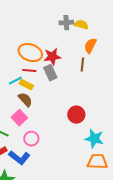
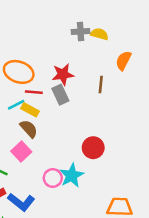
orange semicircle: (90, 46) -> (123, 61), moved
orange ellipse: (30, 53) -> (19, 72), moved
pink circle: (31, 139) -> (53, 178), moved
cyan star: (94, 139) -> (72, 175), moved, turned 30

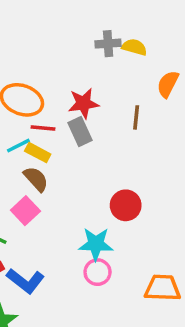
cyan star: (72, 175) -> (96, 244), turned 30
pink circle: (53, 178) -> (98, 272), moved

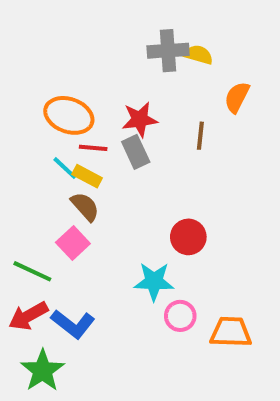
gray cross: (108, 44) -> (168, 51), size x1.4
cyan line: (18, 146) -> (65, 168), turned 70
pink circle: (98, 272) -> (180, 316), moved

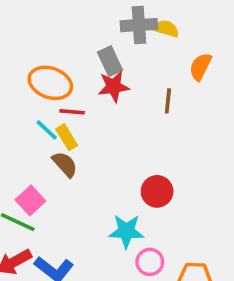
gray rectangle: (136, 152) -> (110, 61), moved
yellow rectangle: (87, 176) -> (67, 137), turned 30
pink square: (73, 243) -> (30, 200), moved

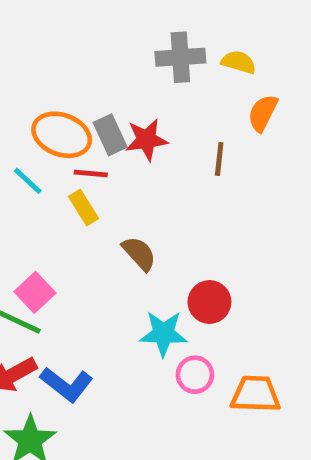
yellow semicircle: (166, 29) -> (239, 62), moved
gray rectangle: (110, 61) -> (110, 135), moved
cyan line: (47, 130) -> (28, 181), moved
brown semicircle: (65, 164) -> (139, 254), moved
red circle: (157, 191) -> (209, 302), moved

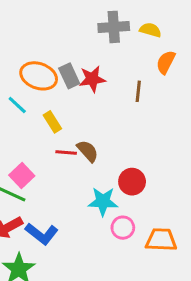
red line: (91, 174) -> (66, 153), moved

